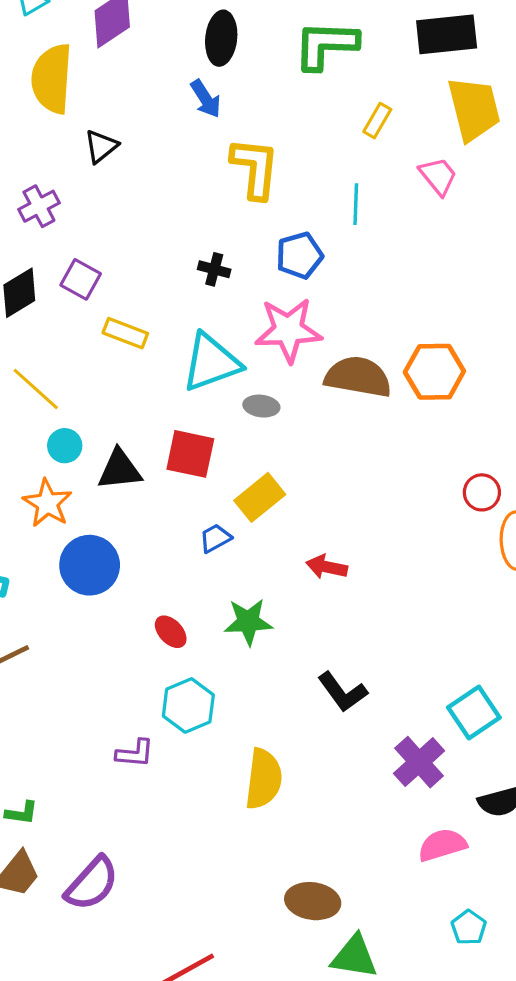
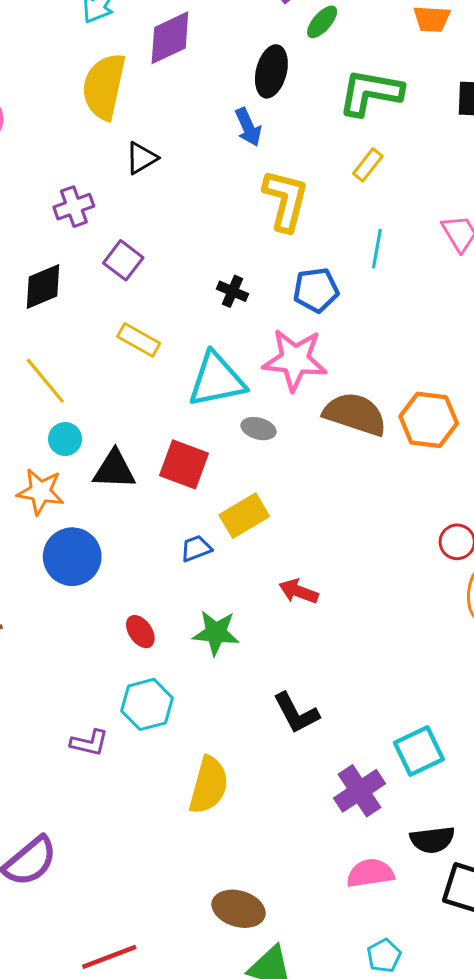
yellow rectangle: (377, 121) -> (368, 165), moved
purple square: (81, 279) -> (123, 260), moved
orange star: (47, 503) -> (40, 492), turned -30

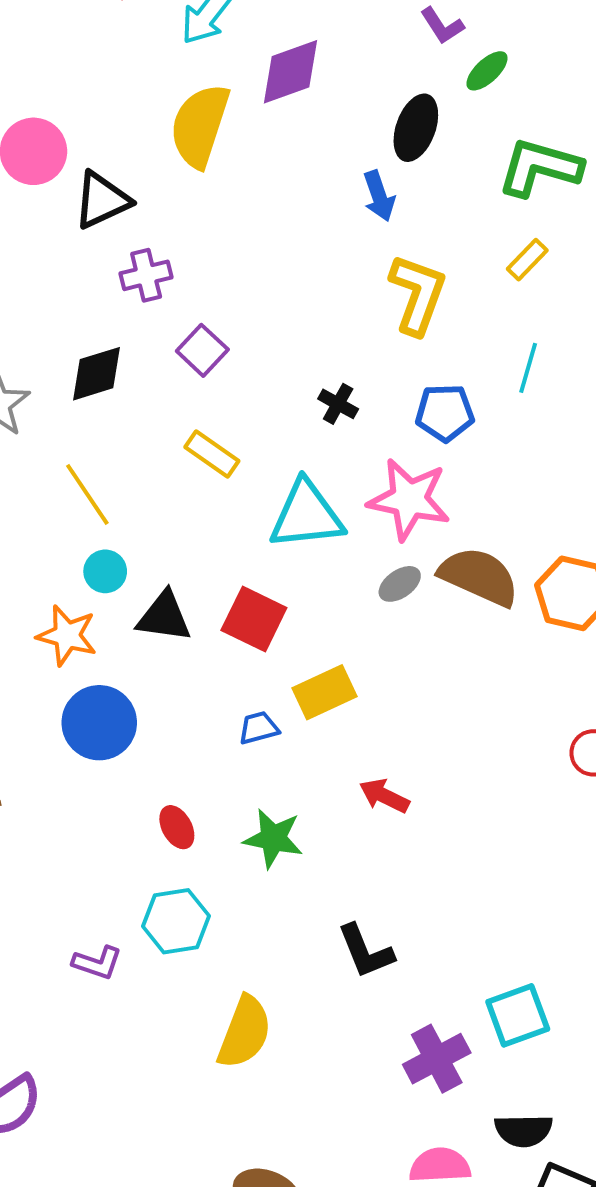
black triangle: (141, 158) -> (102, 200), moved, size x1.4
gray ellipse: (259, 429) -> (400, 584), moved, turned -56

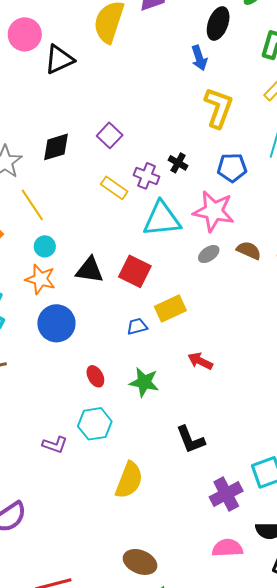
purple cross: (146, 275) -> (146, 176), moved, turned 35
yellow line: (87, 494) -> (32, 205), moved
cyan circle: (105, 571) -> (45, 246), moved
brown semicircle: (479, 576) -> (249, 250), size x0.6

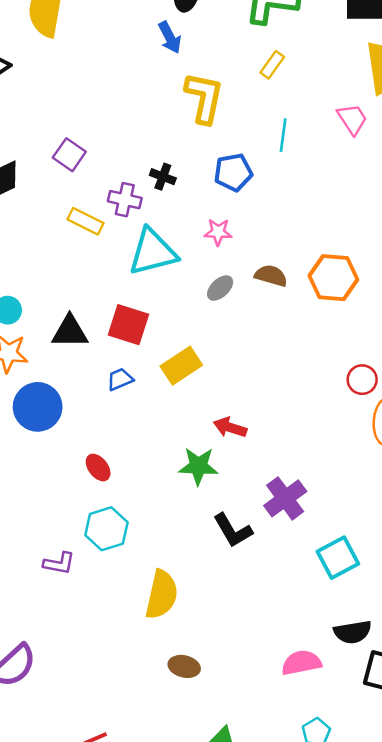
pink star: (214, 211) -> (218, 232), size x0.5
blue trapezoid: (137, 326) -> (120, 379), moved
green star: (144, 382) -> (198, 466), moved
purple cross: (226, 494) -> (285, 498), moved
brown ellipse: (140, 562) -> (184, 666), moved, size x0.7

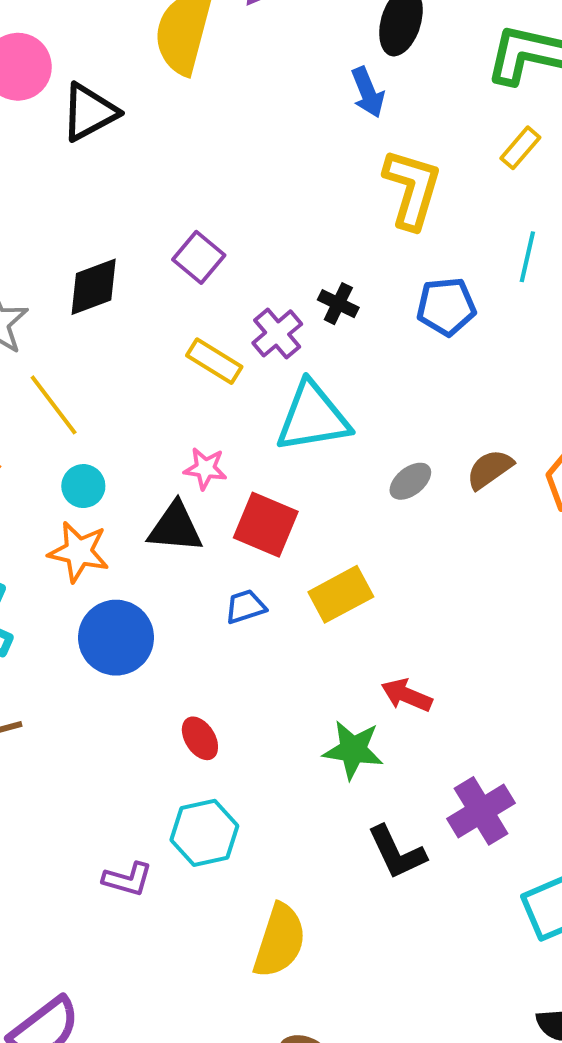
purple cross: (125, 200) -> (277, 333), turned 32
pink star: (218, 232) -> (205, 468), moved
brown semicircle: (271, 276) -> (490, 469), turned -56

